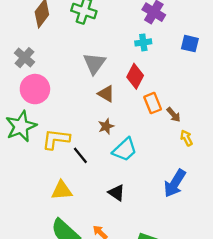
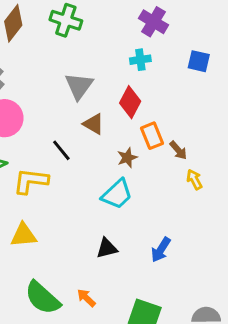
brown star: (106, 126) -> (127, 158), moved
black line: (80, 155) -> (61, 150), moved
blue arrow: (175, 183) -> (161, 250), moved, size x0.7
yellow triangle: (62, 190) -> (23, 235), moved
black triangle: (116, 193) -> (107, 248), turned -48

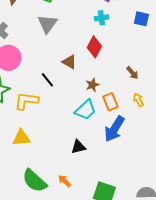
gray triangle: (79, 86) -> (47, 24), moved
orange rectangle: (152, 136) -> (110, 102), moved
brown arrow: (178, 150) -> (132, 73), moved
blue arrow: (161, 250) -> (114, 129), moved, size x1.5

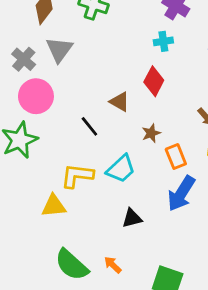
gray triangle: (47, 24) -> (59, 50), moved
yellow L-shape: (26, 101) -> (77, 176), moved
cyan trapezoid: (85, 110) -> (121, 169), moved

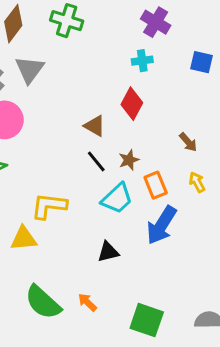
black line: (89, 126) -> (96, 161), moved
cyan trapezoid: (121, 169) -> (117, 198), moved

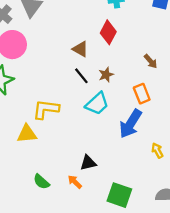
yellow arrow: (197, 182) -> (157, 150), moved
orange rectangle: (156, 185) -> (142, 94), moved
black triangle: (108, 252) -> (88, 163), moved
green semicircle: (43, 302) -> (41, 182), size x0.6

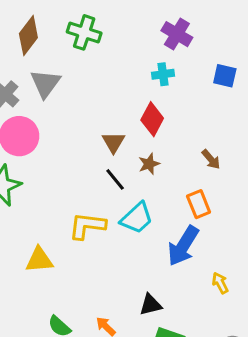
brown triangle: (80, 49) -> (113, 142), turned 30
brown star: (106, 75) -> (149, 164), moved
yellow L-shape: (46, 109) -> (87, 226), moved
black triangle: (88, 163) -> (151, 305), moved

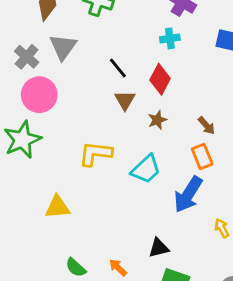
brown arrow: (211, 159) -> (206, 126), moved
black line: (115, 179) -> (118, 68), moved
yellow L-shape: (87, 226) -> (95, 154), moved

